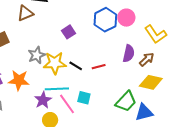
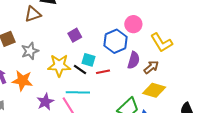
blue hexagon: (105, 20) -> (115, 41), moved
gray star: (37, 55) -> (30, 51), moved
cyan line: (57, 89) -> (78, 92), moved
cyan square: (84, 98) -> (89, 60), moved

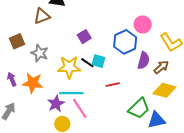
gray star: (30, 51) -> (40, 53), turned -30
black line: (80, 70) -> (87, 63), moved
red line: (103, 72) -> (113, 85), moved
cyan line: (78, 92) -> (71, 93), moved

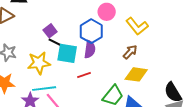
cyan square: (98, 61) -> (67, 53), size x1.5
purple semicircle: (143, 61) -> (90, 49), moved
black line: (87, 63) -> (55, 42), moved

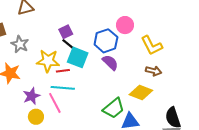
purple semicircle: (90, 49) -> (110, 63), moved, turned -66
brown arrow: (130, 52) -> (154, 71), moved, turned 49
red line: (84, 75) -> (63, 71), moved
cyan line: (44, 89) -> (63, 88), moved

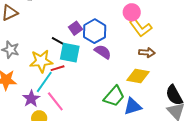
pink circle: (125, 25) -> (132, 12), moved
purple square: (66, 32) -> (75, 28), moved
cyan line: (63, 88) -> (44, 82), moved, turned -50

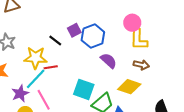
yellow L-shape: (141, 28) -> (139, 39), turned 30
purple semicircle: (103, 52) -> (109, 61), moved
cyan square: (70, 53) -> (84, 89), moved

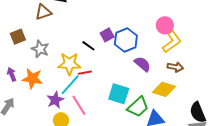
yellow L-shape: (139, 39) -> (172, 42), turned -125

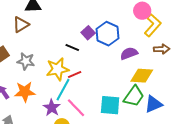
purple semicircle: (142, 64) -> (129, 53), turned -48
yellow diamond: (164, 89) -> (142, 76), moved
cyan square: (119, 94) -> (110, 105), moved

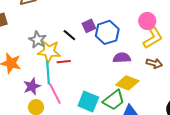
gray star: (26, 61) -> (38, 40), moved
cyan line: (63, 90) -> (48, 73), turned -50

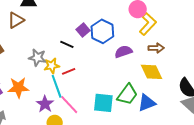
yellow star: (49, 51) -> (52, 66), size x0.7
yellow diamond: (127, 83) -> (151, 72), moved, turned 60

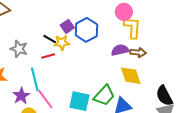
yellow L-shape: (148, 24) -> (132, 28), turned -45
purple semicircle: (123, 52) -> (120, 50), moved
yellow star: (52, 66) -> (62, 43), moved
red line: (69, 71) -> (48, 56), moved

